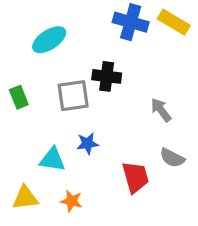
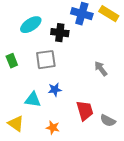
black cross: (107, 76) -> (60, 33), moved
gray semicircle: (172, 158) -> (108, 121), moved
yellow triangle: (25, 198) -> (16, 124), turned 42
orange star: (72, 201) -> (53, 128), moved

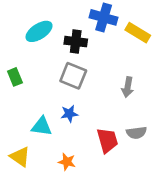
yellow rectangle: (109, 14) -> (138, 33), moved
gray square: (46, 60) -> (73, 76), moved, turned 30
gray arrow: (101, 69) -> (128, 87), turned -133
gray semicircle: (108, 121) -> (136, 133), moved, turned -35

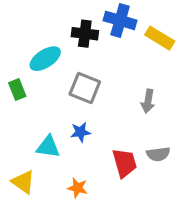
cyan ellipse: (39, 31) -> (45, 59), moved
black cross: (76, 42) -> (85, 34), moved

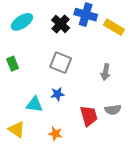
black cross: (85, 34) -> (61, 24), turned 36
cyan ellipse: (45, 59) -> (22, 22), moved

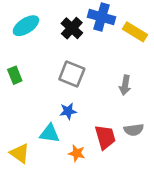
cyan triangle: (34, 104) -> (49, 133), moved
orange star: (55, 134) -> (77, 153), moved

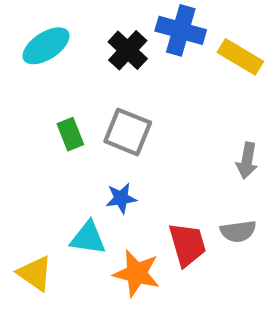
green rectangle: (15, 75) -> (70, 134), moved
gray arrow: (125, 85) -> (247, 161), moved
orange star: (77, 153) -> (137, 273), size x1.5

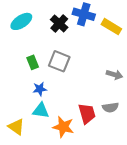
gray arrow: (247, 161) -> (114, 75), turned -84
blue star: (121, 198) -> (40, 89), moved

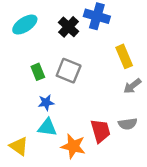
yellow rectangle: (111, 27) -> (124, 56), moved, turned 36
gray arrow: (114, 75) -> (132, 86), turned 126

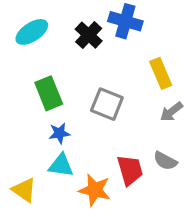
gray square: (69, 71) -> (107, 104), moved
green rectangle: (38, 72) -> (49, 93), size x1.5
gray semicircle: (128, 124) -> (165, 161), turned 36

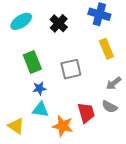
blue cross: (125, 21) -> (99, 14), moved
gray square: (107, 104) -> (71, 69), turned -35
gray arrow: (171, 112) -> (114, 83), moved

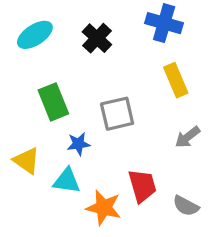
blue star: (39, 88) -> (79, 144), moved
gray semicircle: (110, 107) -> (186, 206), moved
yellow triangle: (16, 126) -> (27, 161), moved

